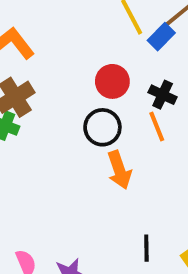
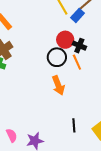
red circle: (112, 81) -> (65, 40), moved
black circle: (102, 127) -> (57, 57), moved

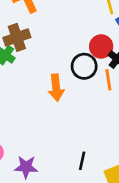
orange arrow: (58, 85) -> (56, 88), moved

